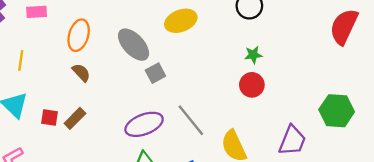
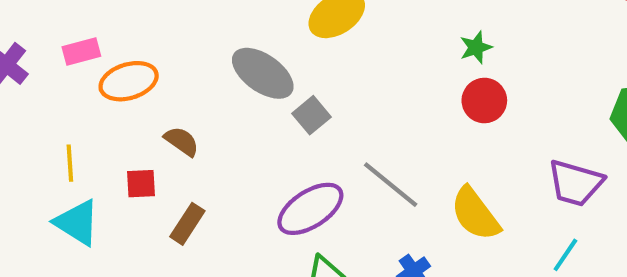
orange ellipse: (79, 35) -> (129, 81), moved, turned 68
yellow line: (21, 60) -> (70, 163), moved
red square: (50, 117) -> (141, 184), moved
purple trapezoid: (292, 141) -> (575, 183), turned 96

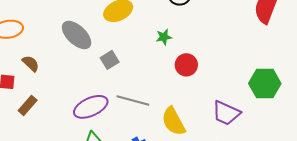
green star: (476, 47) -> (164, 37), moved
gray square: (311, 115) -> (110, 60), moved
gray line: (391, 185) -> (133, 100), turned -32

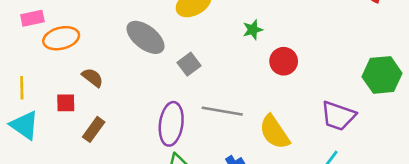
purple ellipse: (91, 107) -> (171, 124), turned -52

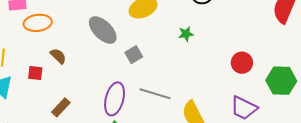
red circle: (284, 61) -> (242, 63), moved
brown rectangle: (94, 129) -> (61, 107), moved

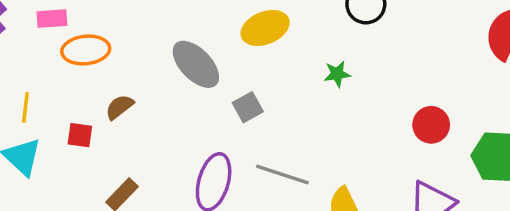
brown semicircle: (58, 56) -> (119, 107), turned -84

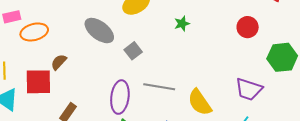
red circle: (431, 125) -> (248, 27), moved
red square: (80, 135) -> (38, 82), size x1.8

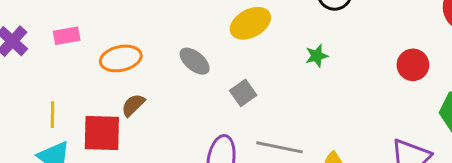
gray ellipse: (99, 31) -> (195, 61), size x0.7
orange ellipse: (34, 32) -> (121, 58), moved

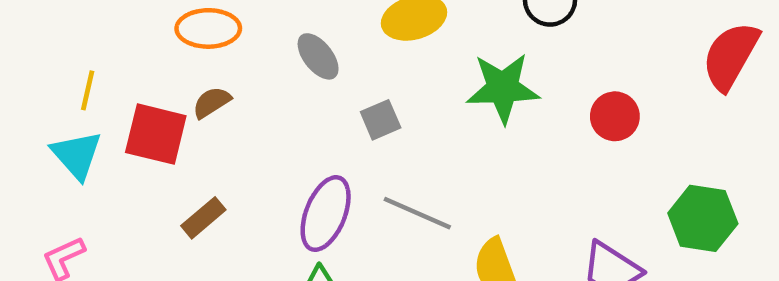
green star: (317, 56) -> (503, 88), size x2.0
red circle: (413, 65) -> (615, 116), moved

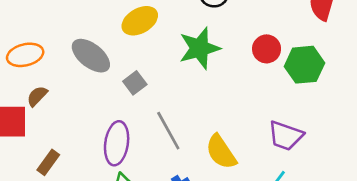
gray ellipse: (318, 56) -> (91, 56), size x1.4
gray line: (417, 213) -> (168, 131), turned 51
green hexagon: (703, 218) -> (304, 65), moved

